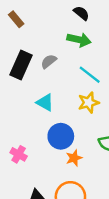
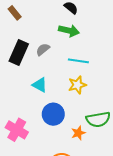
cyan line: (90, 75) -> (78, 61), turned -30
pink cross: (19, 154) -> (17, 130), size x1.5
orange star: (74, 158) -> (78, 133), moved

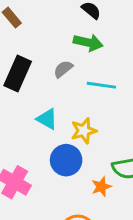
gray semicircle: (43, 49) -> (63, 69), moved
yellow star: (77, 85) -> (84, 131), moved

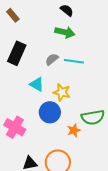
gray semicircle: (63, 69) -> (52, 59), moved
yellow star: (84, 131) -> (62, 92), turned 30

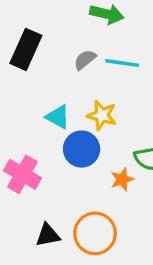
cyan triangle: (37, 84) -> (58, 117), moved

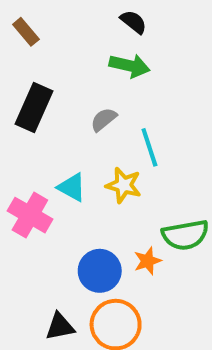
cyan line: (122, 63) -> (149, 147), moved, turned 64
blue circle: (82, 149) -> (100, 271), moved
pink cross: (22, 174) -> (30, 215), moved

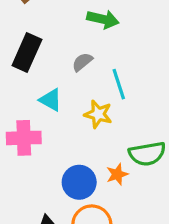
cyan triangle: (72, 187) -> (51, 100), moved
pink cross: (30, 215) -> (24, 138), turned -32

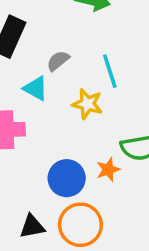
gray semicircle: (82, 62) -> (58, 61), moved

